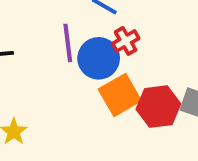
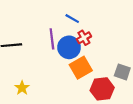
red hexagon: (158, 107) -> (102, 89), moved

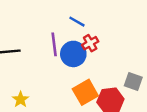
orange square: (81, 68) -> (85, 92), moved

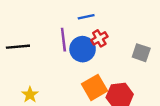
blue line: (77, 22) -> (86, 17), turned -42
gray square: (133, 82) -> (141, 53), moved

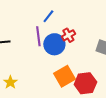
blue line: (86, 17) -> (48, 16), moved, turned -40

